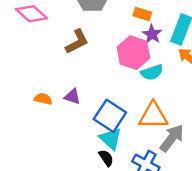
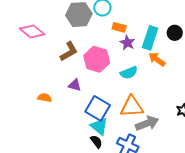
pink hexagon: (133, 53) -> (97, 59), moved
purple triangle: (72, 97) -> (75, 85), moved
gray arrow: (172, 138) -> (147, 123), turned 35

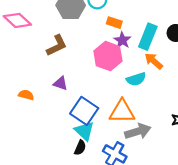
pink hexagon: (97, 59) -> (108, 56), moved
cyan semicircle: (129, 73) -> (136, 79), moved
black semicircle: (96, 142) -> (80, 148), turned 56

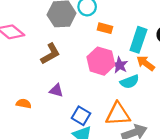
purple star: (122, 40) -> (120, 65), moved
blue square: (84, 111) -> (81, 116), size x0.7

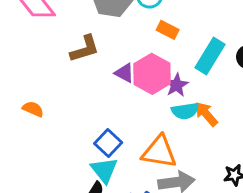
orange arrow: (146, 63) -> (206, 114), moved
purple triangle: (56, 90) -> (124, 73), moved

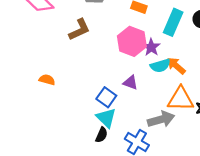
purple triangle: (124, 73) -> (130, 83), moved
orange triangle: (159, 152) -> (181, 99), moved

